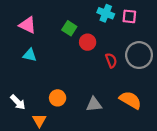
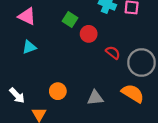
cyan triangle: (30, 55) -> (29, 47), turned -32
gray circle: (139, 55) -> (142, 63), moved
red semicircle: (111, 60) -> (113, 53), turned -32

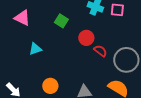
red circle: (89, 34) -> (86, 38), moved
cyan triangle: (29, 47) -> (35, 49), moved

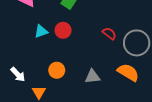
red circle: (86, 38) -> (63, 30), moved

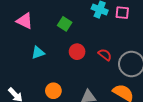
red circle: (63, 30) -> (77, 52), moved

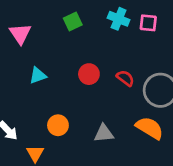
pink triangle: (25, 21) -> (20, 34), turned 30
green square: (65, 24) -> (73, 22), moved, turned 32

